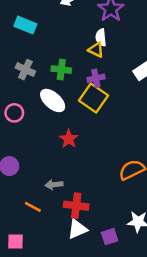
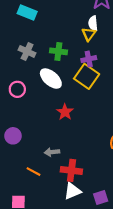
yellow triangle: (96, 50) -> (89, 34), turned 40

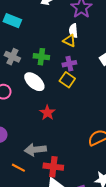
yellow triangle: (89, 34) -> (69, 41), turned -40
yellow square: (87, 76) -> (67, 80), size x0.7
gray arrow: (52, 152) -> (35, 150), size x1.5

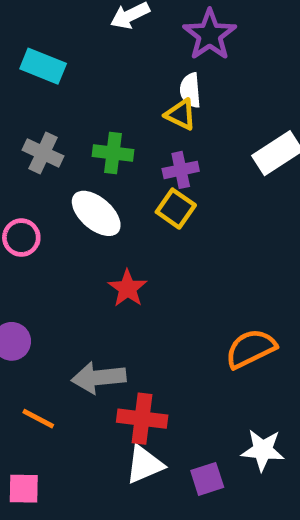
orange line: (18, 168) -> (38, 419), moved

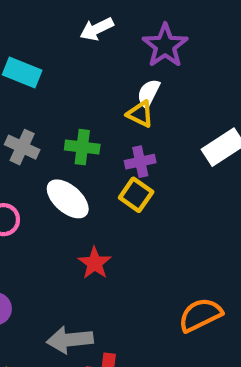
white semicircle: (190, 90) -> (149, 93), turned 32

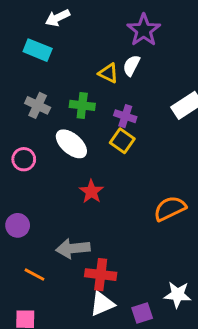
white arrow: (97, 29) -> (58, 18), moved
yellow triangle: (140, 114) -> (108, 73), moved
purple cross: (140, 162) -> (125, 116), turned 30
orange semicircle: (200, 315) -> (170, 208), moved

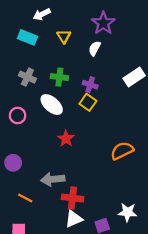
yellow triangle: (108, 73) -> (64, 36), moved, turned 32

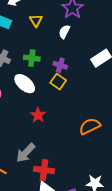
gray arrow: (53, 179) -> (26, 153), turned -40

